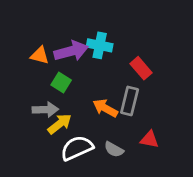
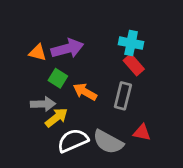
cyan cross: (100, 45) -> (131, 43), moved
orange arrow: (105, 108) -> (85, 92), moved
gray semicircle: (114, 149) -> (108, 142), size x1.6

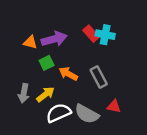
red rectangle: (134, 65) -> (91, 34), moved
green square: (58, 78) -> (47, 63), turned 32
gray rectangle: (123, 96) -> (99, 77), turned -42
gray arrow: (43, 104) -> (24, 93), moved, turned 102

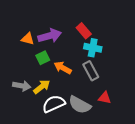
cyan cross: (105, 35) -> (93, 48), moved
gray arrow: (24, 93) -> (22, 86), turned -90

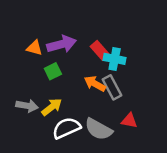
red rectangle: (84, 31) -> (100, 50), moved
orange arrow: (63, 68) -> (95, 84), moved

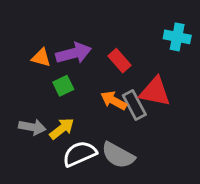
cyan cross: (115, 59) -> (177, 37), moved
red triangle: (129, 121) -> (155, 92), moved, size x1.6

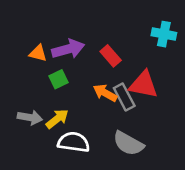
white semicircle: (80, 154) -> (74, 142), turned 32
gray semicircle: (118, 155) -> (128, 143), moved

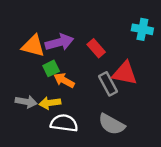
orange triangle: (38, 53) -> (33, 46), size x1.5
orange arrow: (105, 93) -> (64, 80), moved
yellow arrow: (57, 119) -> (50, 103), turned -150

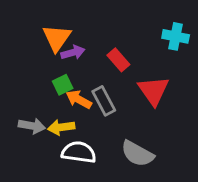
purple arrow: (59, 42) -> (73, 53), size x0.7
orange triangle: (33, 46) -> (57, 38), moved, turned 50
red triangle: (125, 73) -> (154, 91), turned 44
gray rectangle: (108, 84) -> (104, 101), moved

